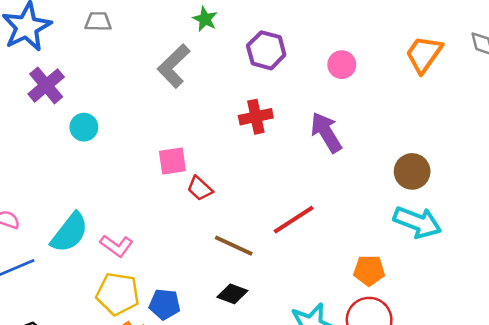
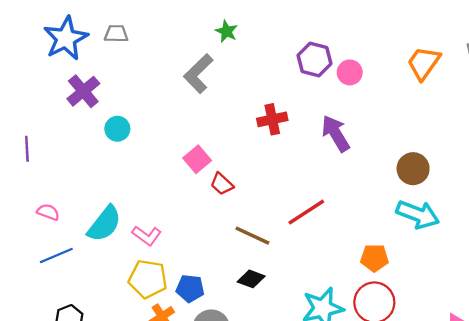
gray trapezoid: (98, 22) -> (116, 34), moved
purple hexagon: (266, 50) -> (314, 60), moved
pink square: (172, 161) -> (197, 159), turned -32

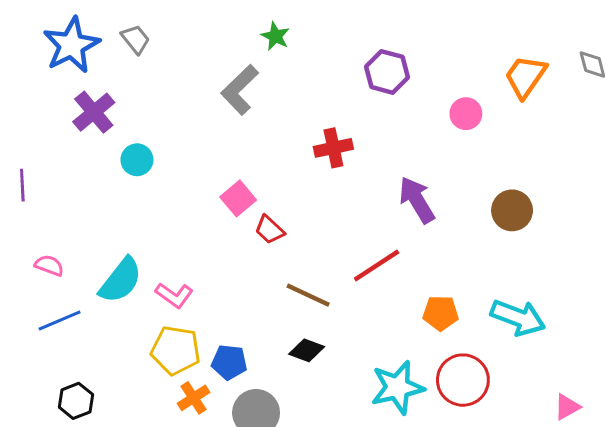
gray trapezoid: (116, 34) -> (135, 39), turned 50
pink circle: (350, 72) -> (466, 114), moved
purple arrow: (336, 133) -> (417, 200), moved
cyan arrow: (418, 214) -> (518, 318), moved
orange pentagon: (374, 258) -> (441, 313), moved

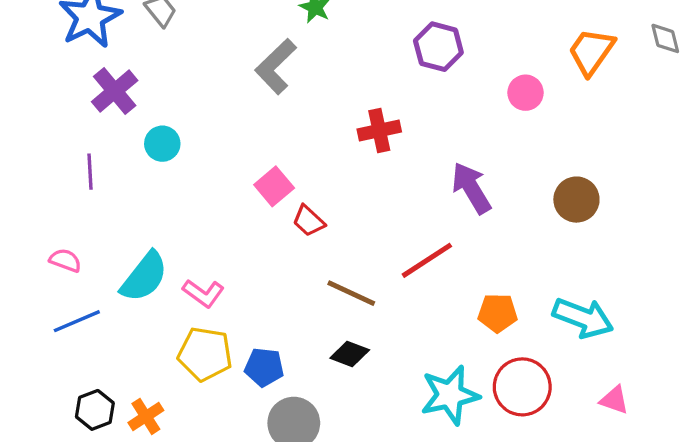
purple line: (22, 185) -> (90, 172), moved
orange cross: (194, 398) -> (146, 416), moved
pink triangle: (567, 407) -> (614, 400), moved, turned 48

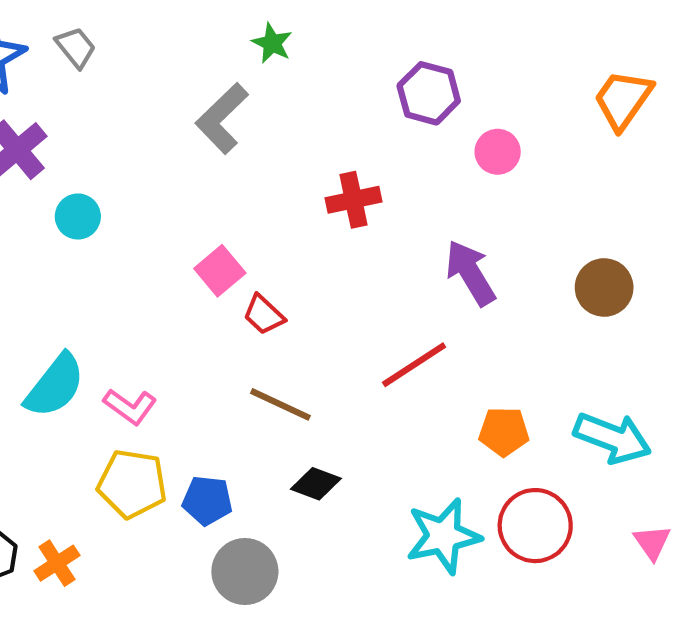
pink circle: (526, 93) -> (498, 152), moved
brown line: (351, 293) -> (280, 404), moved
pink triangle: (614, 400) -> (652, 542), turned 36

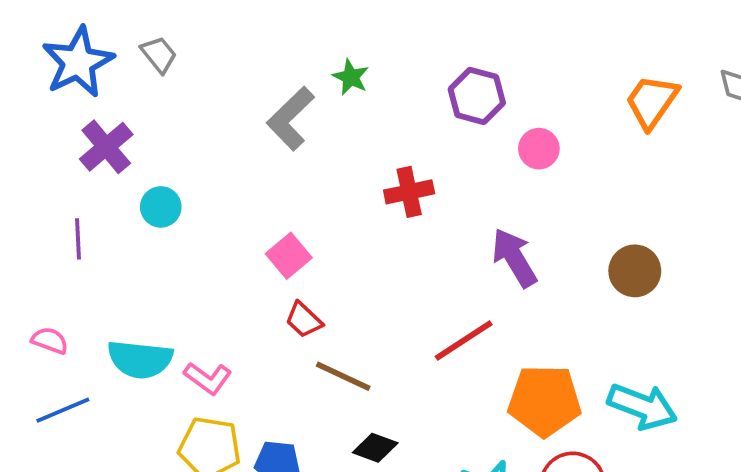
green star: (272, 43) -> (351, 77), moved
red trapezoid: (264, 315) -> (304, 320), moved
cyan semicircle: (55, 386) -> (140, 359), turned 58
orange pentagon: (504, 432) -> (545, 401), size x1.6

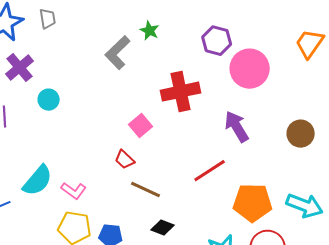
gray trapezoid: (159, 55) -> (48, 19), turned 30
pink circle: (539, 149) -> (250, 69), size x1.8
red cross: (409, 192) -> (181, 92), size x1.5
pink square: (289, 256) -> (141, 126), moved
cyan semicircle: (140, 359) -> (38, 181), turned -56

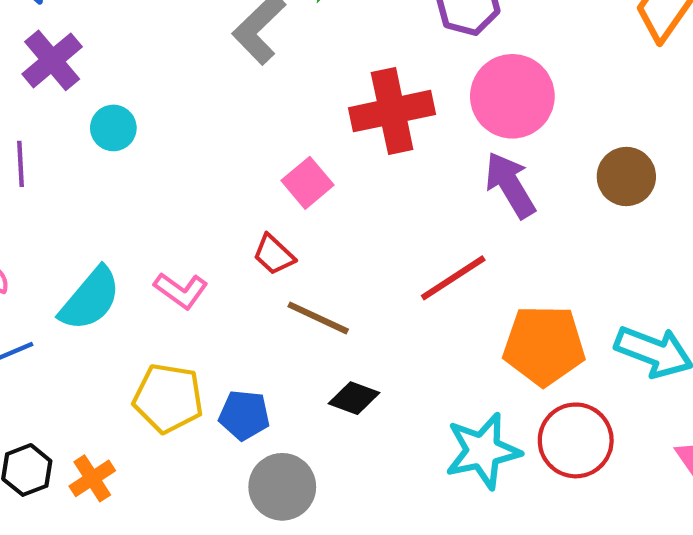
pink circle: (250, 69) -> (512, 96), moved
brown circle: (301, 134) -> (626, 177), moved
pink L-shape: (74, 191) -> (181, 291), moved

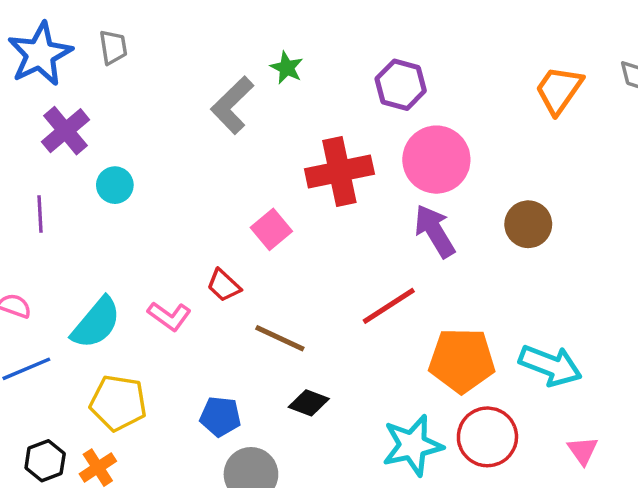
red trapezoid: (274, 255) -> (224, 285), moved
yellow pentagon: (168, 398) -> (118, 403), moved

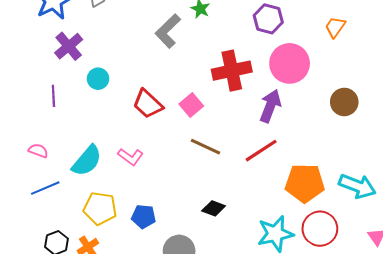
orange trapezoid: (559, 90) -> (335, 27), moved, size x0.7
purple arrow: (435, 231) -> (270, 106), moved, turned 52
red trapezoid: (224, 285) -> (148, 104), moved, size x1.5
brown line: (280, 338) -> (205, 147), moved
blue pentagon: (220, 416) -> (144, 216), moved

